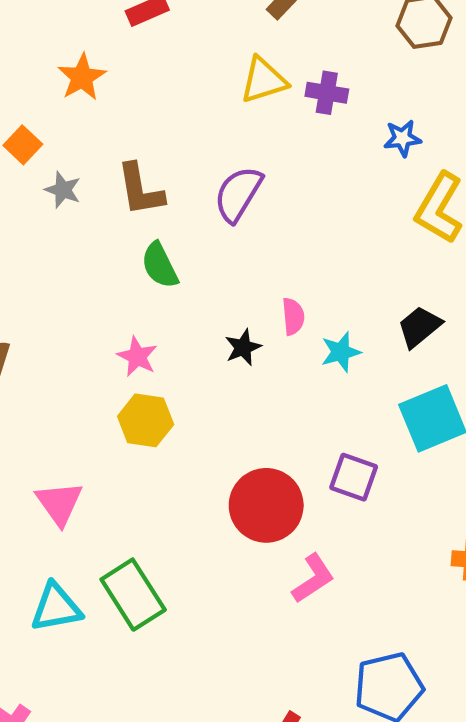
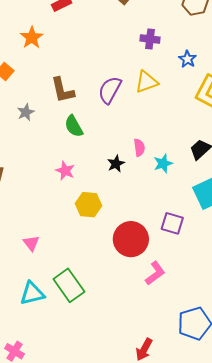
yellow triangle: (264, 80) -> (147, 82), moved
blue star: (402, 138) -> (187, 59), turned -30
gray star: (63, 190) -> (26, 112), moved, turned 30
yellow hexagon: (146, 420) -> (88, 205), moved
pink triangle: (59, 503) -> (31, 243), size x0.7

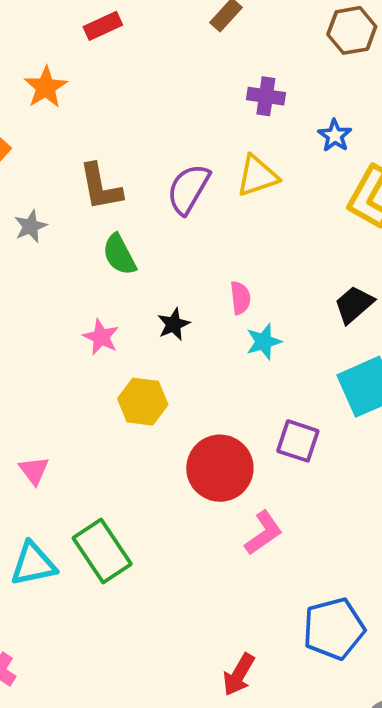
cyan star: (163, 163) -> (264, 342), moved
black star: (116, 164) -> (174, 324), moved

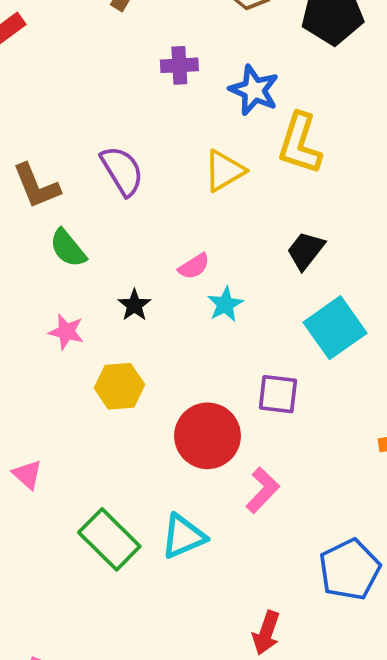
blue star: (335, 136) -> (254, 90), size x1.5
yellow triangle: (257, 176) -> (224, 171), moved
purple semicircle: (188, 189) -> (122, 171), turned 130
pink semicircle: (240, 298) -> (194, 266), turned 76
cyan triangle: (33, 564) -> (183, 536), moved

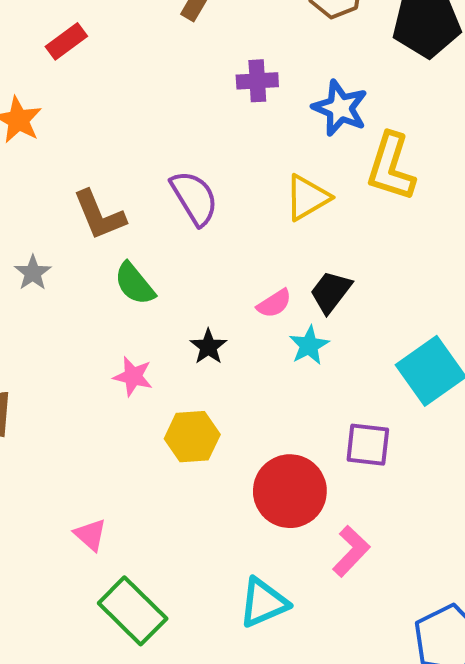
black trapezoid: (306, 251) -> (331, 292), moved
green rectangle: (109, 539) -> (133, 611), moved

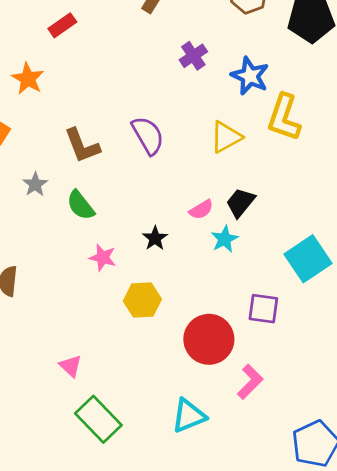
purple cross: (257, 81) -> (193, 56), turned -32
green semicircle: (135, 284) -> (81, 205), moved

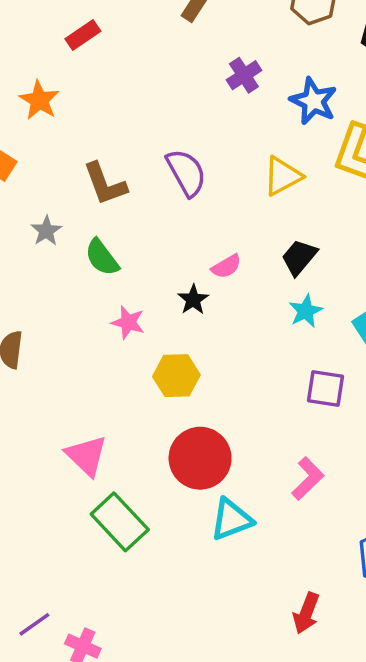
pink semicircle: (201, 210) -> (226, 266), moved
cyan star: (225, 239) -> (306, 311), moved
red circle: (209, 339) -> (200, 458), moved
pink triangle: (71, 366) -> (86, 456), size x1.5

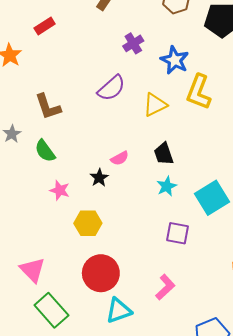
red rectangle: (83, 35) -> (45, 26), moved
purple semicircle: (186, 173) -> (111, 88), moved, turned 76
black trapezoid: (299, 257) -> (164, 154), turned -60

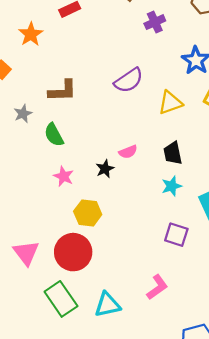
purple cross: (133, 43) -> (155, 22), moved
brown L-shape: (48, 107) -> (63, 91), turned -80
red circle: (101, 273) -> (73, 252), moved
green rectangle: (51, 310) -> (61, 299), moved

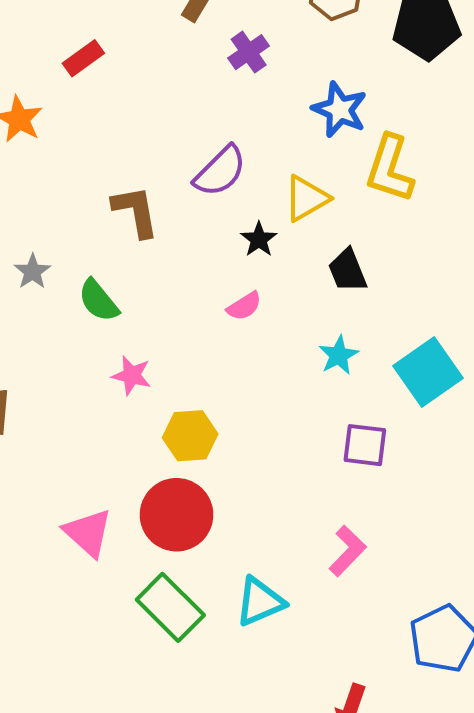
brown L-shape: (63, 91) -> (136, 211), moved, turned -88
black trapezoid: (173, 153) -> (348, 271), moved
black star: (105, 169) -> (259, 239), moved

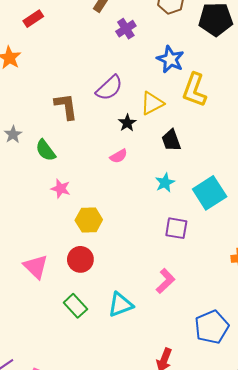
red rectangle: (83, 58) -> (33, 19), moved
red circle: (177, 515) -> (80, 259), size x0.7
green rectangle: (170, 607) -> (75, 306), size x0.7

